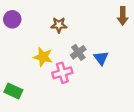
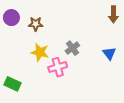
brown star: (59, 25) -> (36, 24), moved
blue triangle: (101, 58) -> (109, 53), moved

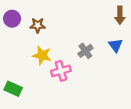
gray cross: (72, 48) -> (85, 51), moved
blue triangle: (109, 53) -> (115, 45), moved

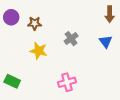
gray cross: (85, 51) -> (71, 39), moved
pink cross: (61, 71) -> (67, 82), moved

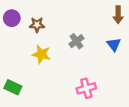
pink cross: (67, 82) -> (86, 88), moved

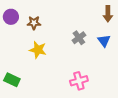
gray cross: (76, 41) -> (79, 38), moved

